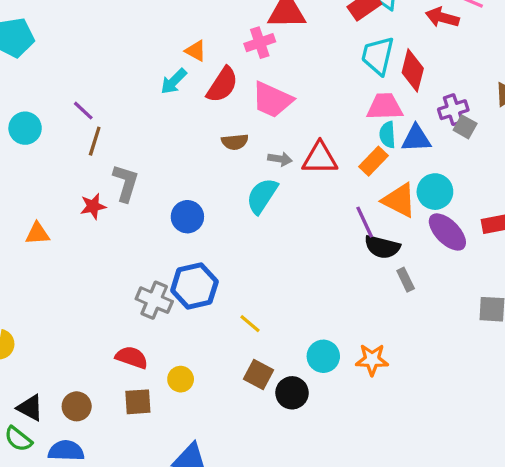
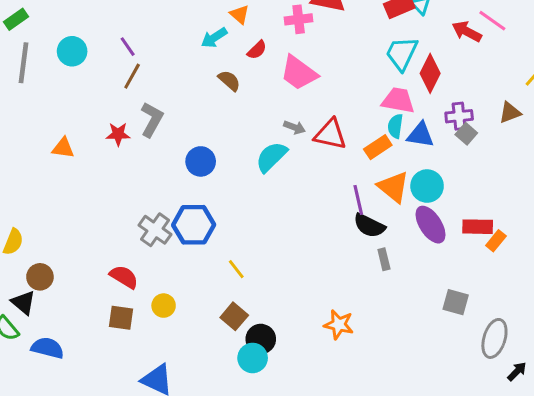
red semicircle: (222, 85) -> (257, 50), size x0.6
brown semicircle: (235, 142) -> (229, 81), moved, turned -145
cyan circle: (323, 356) -> (253, 358), moved
brown circle: (77, 406) -> (40, 277), moved

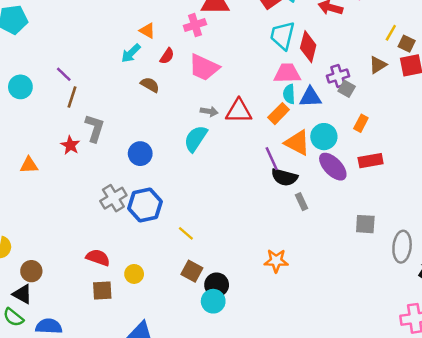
red star: (118, 134) -> (70, 145), turned -30
gray cross: (155, 230) -> (113, 198), moved, turned 35
orange rectangle: (496, 241) -> (361, 123), moved

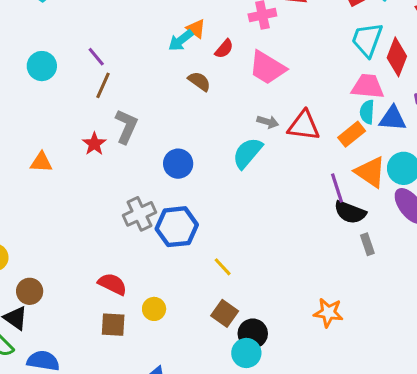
orange triangle: (147, 31) -> (196, 29), moved

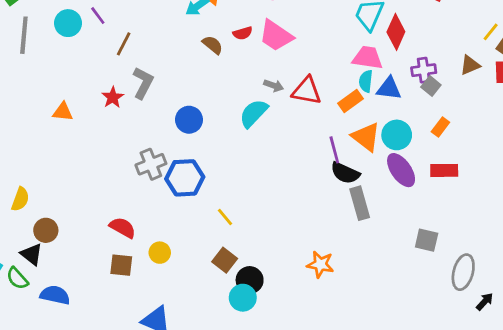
red semicircle: (224, 49) -> (243, 33), moved, turned 30
purple line: (96, 57) -> (98, 16), moved
gray rectangle: (367, 244) -> (360, 203), size x1.6

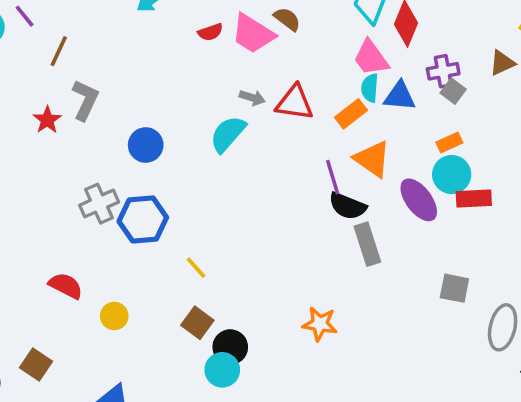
brown semicircle: (213, 45) -> (287, 19), moved
pink trapezoid: (368, 58) -> (371, 58), turned -132
orange rectangle: (440, 127) -> (449, 142), moved, turned 30
cyan circle: (397, 135) -> (452, 175), moved
brown square: (121, 265) -> (36, 364), moved, turned 30

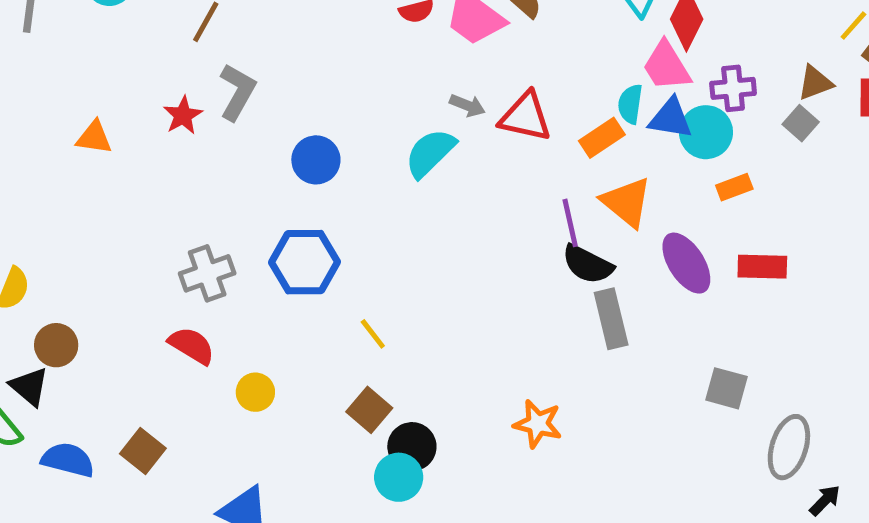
pink trapezoid: (371, 58) -> (667, 66), moved
gray square: (453, 91) -> (801, 123), moved
cyan circle: (452, 175) -> (706, 132), moved
gray cross: (99, 204) -> (207, 273), moved

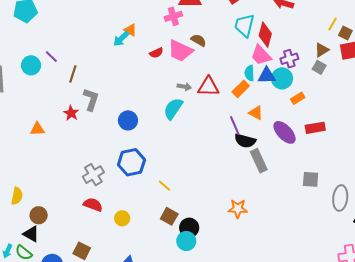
orange triangle: (627, 202) -> (256, 113), size x0.7

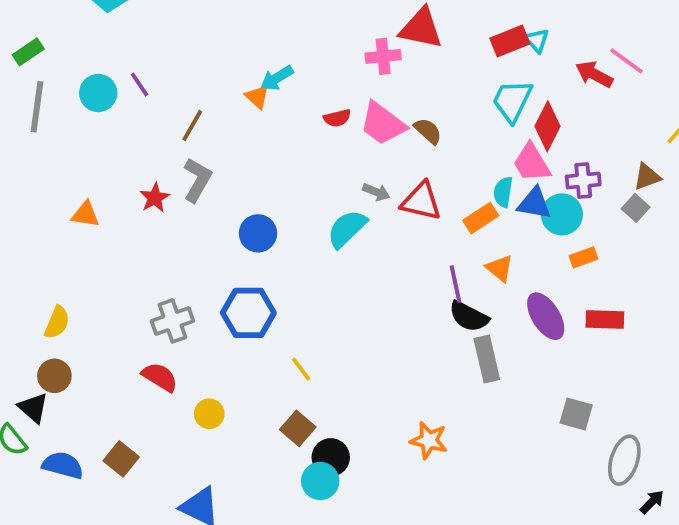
orange triangle: (130, 30) -> (257, 97), moved
brown semicircle: (199, 40) -> (428, 131), moved
brown line: (73, 74) -> (192, 126), moved
yellow semicircle: (17, 196) -> (57, 322), moved

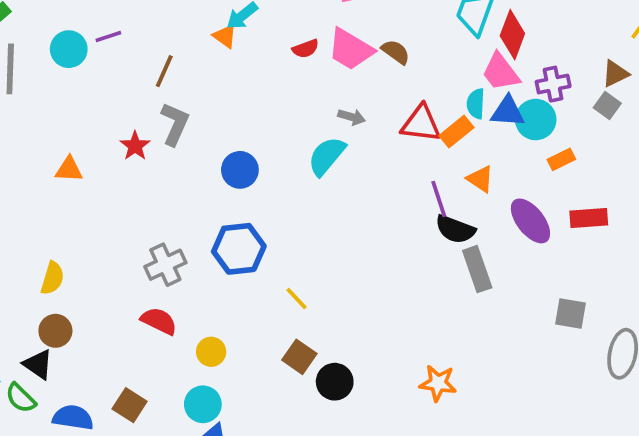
purple line: (140, 85) -> (108, 37), turned -68
red triangle: (421, 201) -> (421, 124), moved
orange star: (429, 440) -> (438, 383), moved
cyan circle: (320, 481) -> (203, 404), moved

